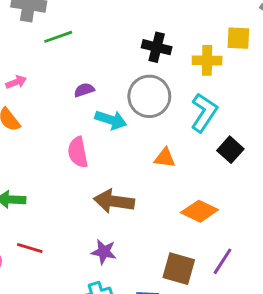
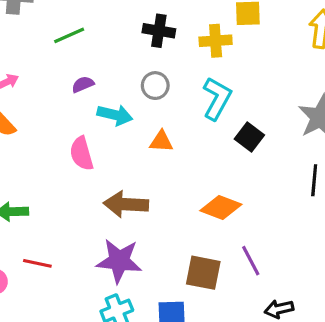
green line: (58, 37) -> (69, 35), moved
gray circle: (149, 96) -> (155, 86), size x0.6
orange triangle: (165, 158) -> (161, 141), moved
purple star: (104, 252) -> (119, 261), size x1.6
purple line: (223, 261) -> (251, 261), turned -56

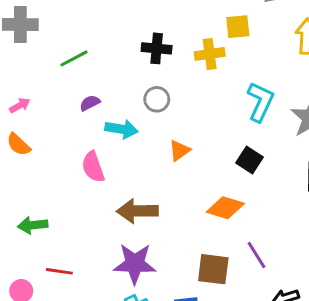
cyan L-shape: (217, 98) -> (260, 102), moved
black square: (249, 137) -> (249, 160), moved
orange triangle: (161, 141) -> (179, 150), moved, turned -35

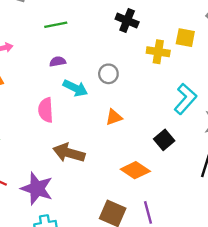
black cross: (157, 48) -> (127, 21), moved
purple star: (135, 264) -> (37, 189), moved

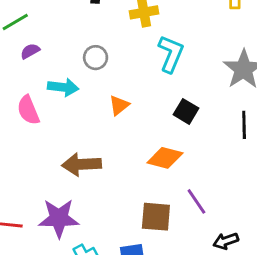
purple semicircle: (58, 61) -> (30, 51), moved
cyan L-shape: (185, 99) -> (171, 54), moved
pink semicircle: (46, 110) -> (28, 110), moved

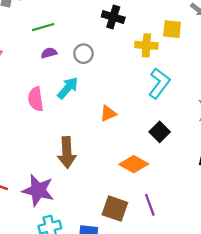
gray circle: (96, 58) -> (83, 54), moved
cyan arrow: (63, 87) -> (68, 88), turned -70
brown arrow: (82, 164) -> (67, 152), turned -104

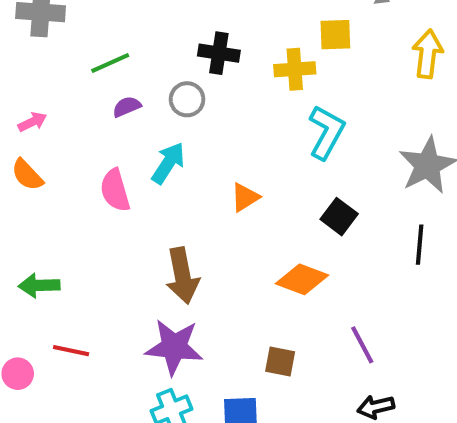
black cross: (113, 17) -> (219, 53), moved
purple star: (38, 190) -> (174, 347), moved
purple line: (150, 205) -> (362, 345), moved
brown square: (115, 209) -> (280, 361), size x0.7

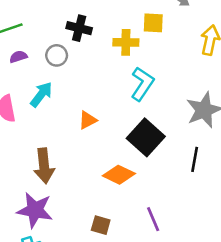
black square: (339, 217) -> (146, 137), size x1.6

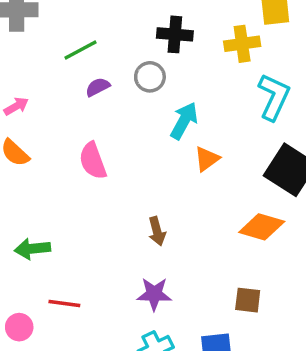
cyan arrow: (41, 94) -> (184, 121), moved
brown arrow: (44, 166) -> (157, 231), size x0.6
purple star: (35, 210) -> (154, 294), size x0.7

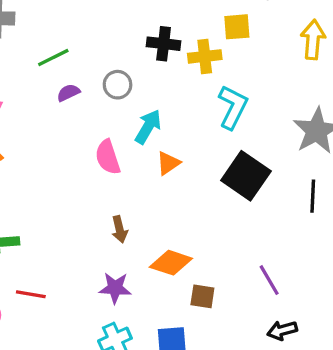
black cross: (175, 34) -> (164, 44), moved
pink semicircle: (93, 161) -> (108, 157), moved
orange diamond: (262, 227) -> (171, 263), moved

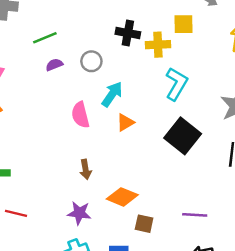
purple line: (269, 280) -> (195, 215), turned -60

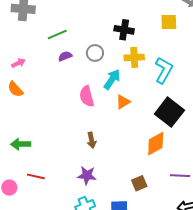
yellow cross: (158, 45) -> (134, 57), moved
orange diamond: (122, 197) -> (156, 144), moved, turned -50
brown square: (144, 224) -> (139, 183), turned -35

